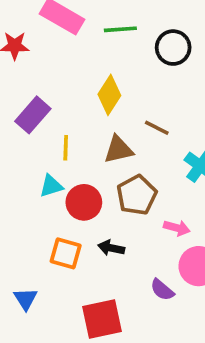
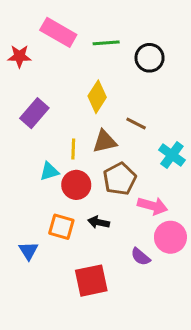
yellow line: (66, 148) -> (73, 149), moved
pink arrow: (177, 228) -> (153, 206), size x1.4
blue triangle: (26, 299) -> (28, 251), moved

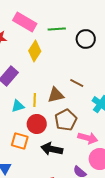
yellow diamond: (97, 97) -> (35, 51), moved
cyan triangle: (49, 171) -> (18, 106), moved
black arrow: (99, 222) -> (52, 149), size x1.5
orange square: (61, 227) -> (20, 141), moved

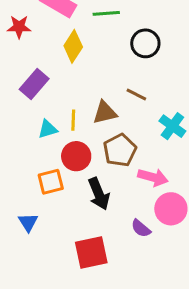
black circle: (86, 39) -> (145, 43), moved
orange square: (20, 141) -> (51, 182), turned -30
black arrow: (52, 149) -> (99, 194), turned -125

